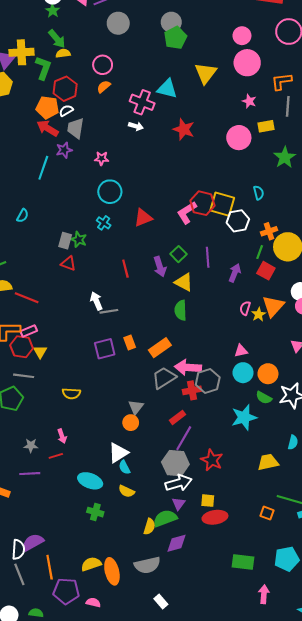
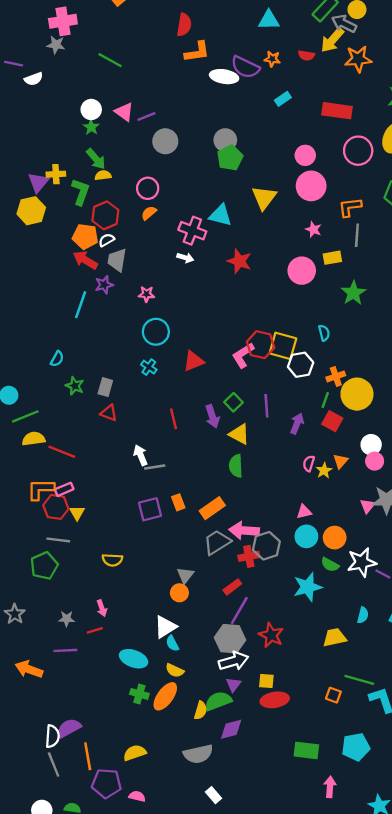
yellow cross: (21, 52) -> (56, 174), size x0.7
green star: (79, 240) -> (75, 386), moved
orange triangle: (273, 306) -> (341, 461), size x0.6
orange ellipse: (112, 571) -> (165, 696), moved, turned 50

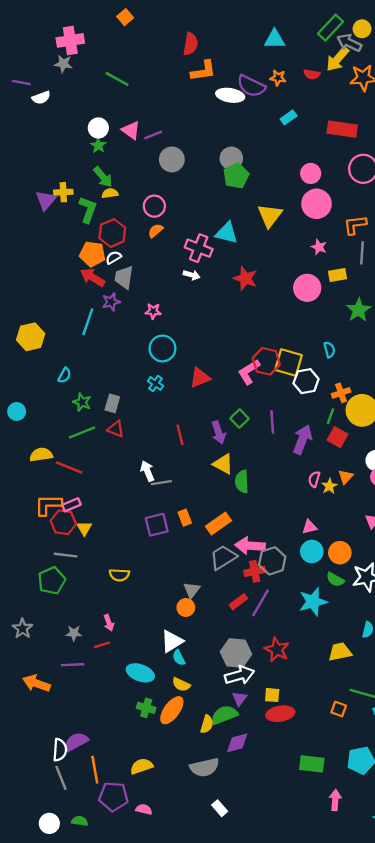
yellow hexagon: (31, 211) -> (31, 337), moved
green line: (25, 416) -> (82, 433), moved
purple arrow: (297, 423) -> (303, 440), size x1.4
yellow triangle: (239, 434) -> (223, 464), moved
purple line: (239, 610) -> (261, 603), moved

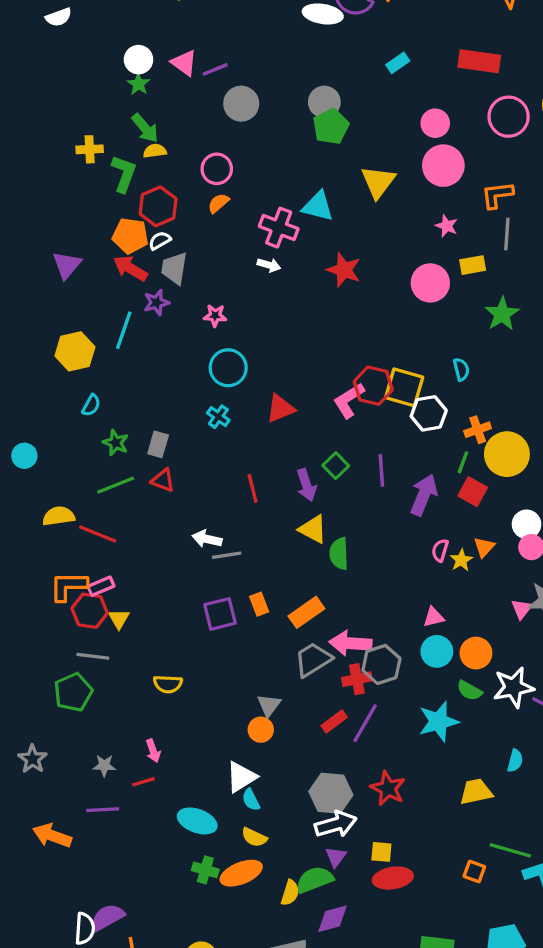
cyan rectangle: (289, 117) -> (398, 63), moved
purple triangle: (46, 200) -> (67, 265), moved
yellow hexagon: (31, 337) -> (75, 351), moved
white arrow: (147, 471) -> (207, 539), turned -54
orange ellipse: (172, 710) -> (241, 873), turned 32

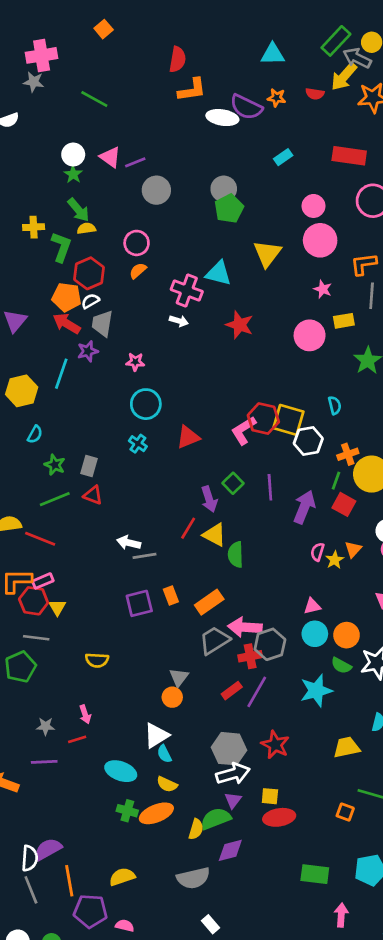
red line: (253, 488) -> (188, 528), moved, turned 45

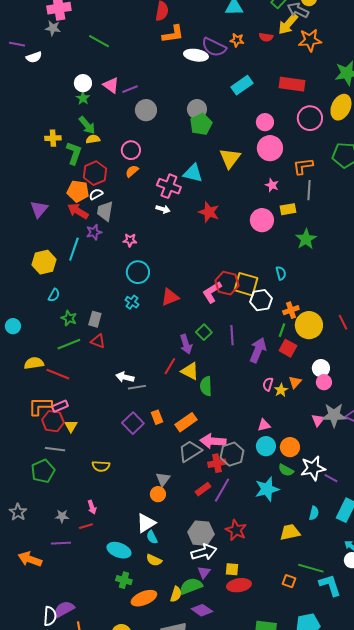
cyan rectangle: (283, 157) -> (242, 85), size x1.5
purple square: (139, 603) -> (133, 423), turned -30
orange ellipse: (156, 813) -> (144, 598), moved
purple diamond: (230, 850) -> (202, 610), turned 50

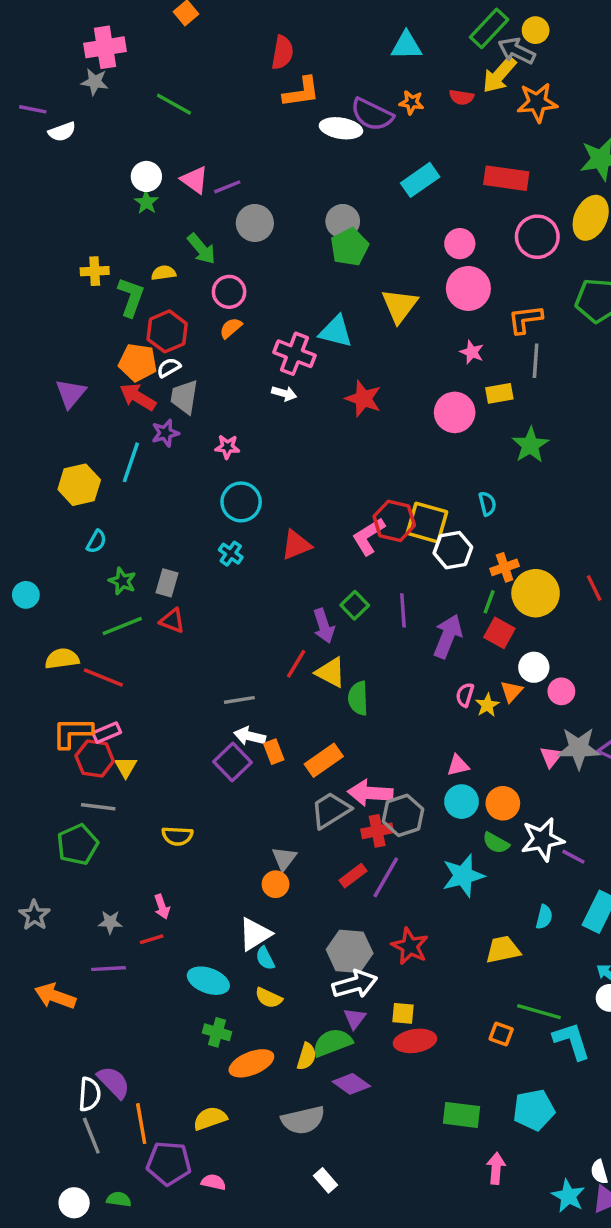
green arrow: (87, 125) -> (201, 249), moved
white circle: (321, 368) -> (534, 667), moved
white arrow: (125, 377) -> (250, 736), moved
purple semicircle: (64, 609) -> (114, 1082), turned 75

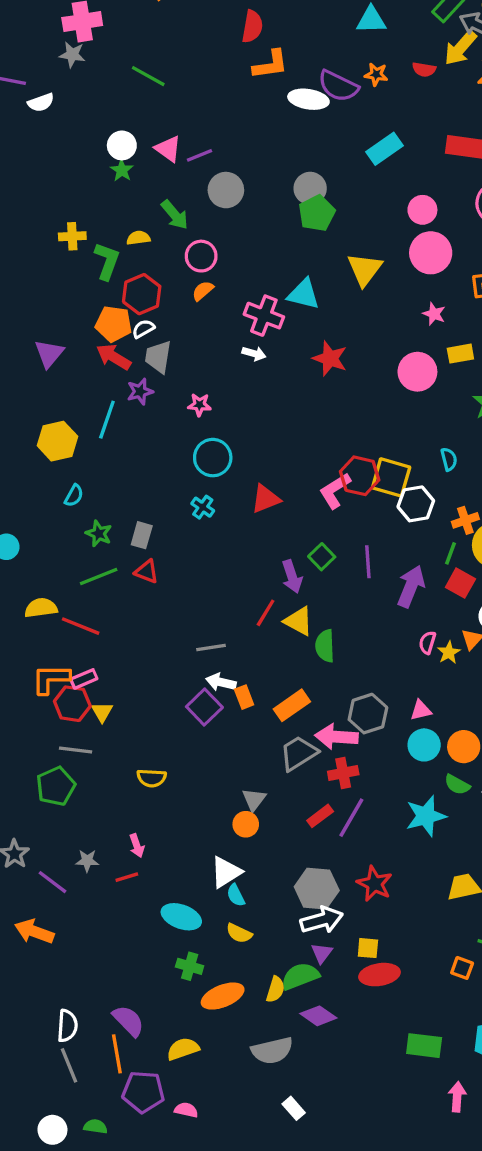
gray hexagon: (403, 815) -> (368, 714), moved
purple line: (108, 969) -> (52, 882), moved, turned 40
purple semicircle: (114, 1082) -> (128, 1021), moved

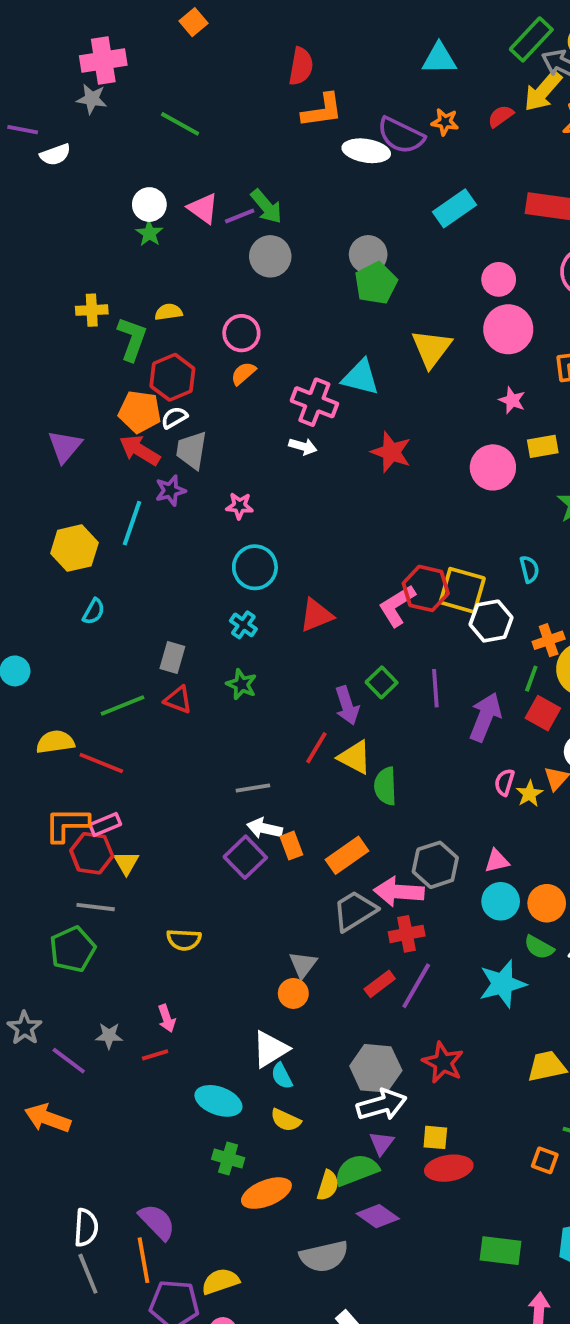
red semicircle: (424, 69) -> (501, 116), turned 135
green arrow: (175, 215) -> (266, 206), moved
green star: (99, 534) -> (241, 684), moved
yellow semicircle: (183, 1049) -> (220, 1281), moved

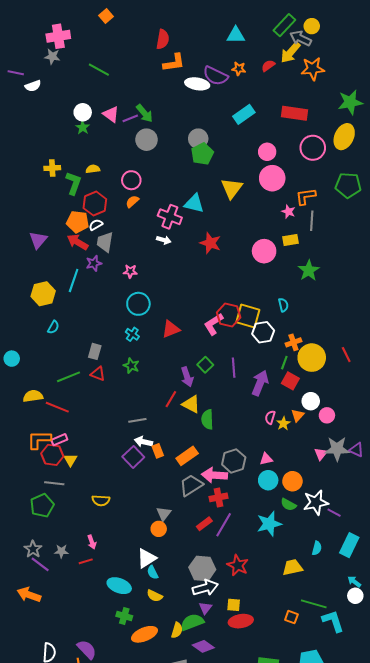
pink star: (512, 400) -> (288, 212), moved
gray star: (25, 1028) -> (33, 549), moved

